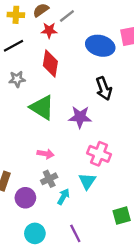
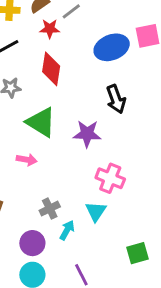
blue ellipse: (100, 46) -> (112, 47), turned -36
pink arrow: (46, 154) -> (27, 160), moved
purple circle: (25, 198) -> (32, 243), moved

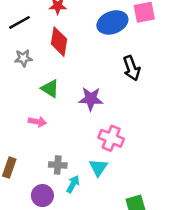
black arrow: (116, 99) -> (132, 68), moved
green triangle: (41, 122) -> (50, 89), size x0.7
gray cross: (50, 209) -> (58, 165), turned 30

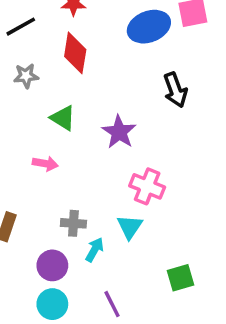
purple star: (91, 99) -> (119, 132), turned 30

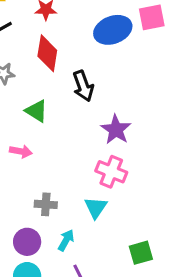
black arrow: (175, 90) -> (83, 86), moved
purple star: (119, 132) -> (116, 130), moved
cyan arrow: (94, 250) -> (66, 240), moved

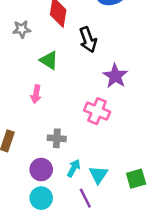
pink arrow: (21, 151) -> (36, 94), turned 90
pink cross: (111, 172) -> (97, 111), moved
cyan triangle: (96, 208) -> (98, 175), moved

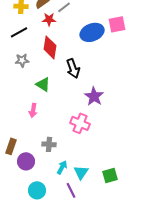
purple circle: (41, 170) -> (26, 161), moved

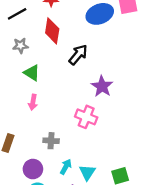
black arrow: (73, 68) -> (78, 55), turned -120
green triangle: (43, 84) -> (32, 73), moved
purple circle: (26, 161) -> (33, 169), moved

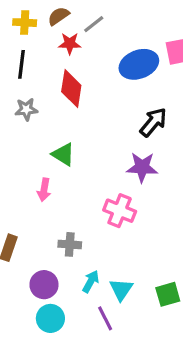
black line: (17, 14) -> (21, 64), turned -54
black arrow: (78, 55) -> (153, 122), moved
green triangle: (32, 73) -> (63, 154), moved
purple star: (102, 86) -> (142, 167), turned -30

